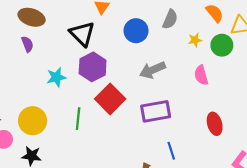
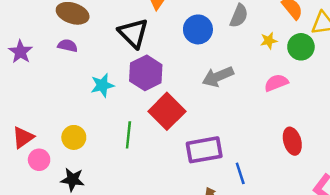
purple semicircle: (27, 44) -> (68, 46), turned -56
pink semicircle: (201, 75) -> (276, 83), turned 84
purple rectangle: (156, 111) -> (204, 150), moved
yellow circle: (33, 121) -> (74, 137), size x0.7

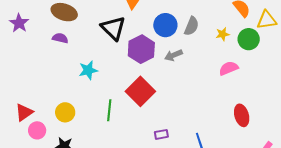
gray semicircle: (239, 16) -> (191, 26), moved
purple star: (20, 52) -> (19, 23), moved
purple hexagon: (146, 73) -> (141, 49), moved
gray arrow: (218, 77) -> (173, 55), moved, size x0.7
purple rectangle: (204, 150) -> (161, 134), moved, size x0.5

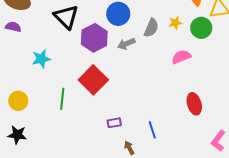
gray semicircle: (191, 26) -> (151, 28), moved

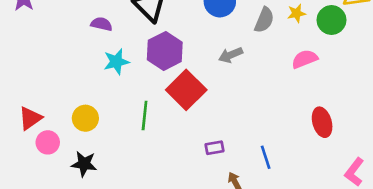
purple semicircle: (13, 27) -> (102, 24), moved
purple hexagon: (94, 38) -> (165, 51), moved
gray arrow: (126, 44) -> (231, 55), moved

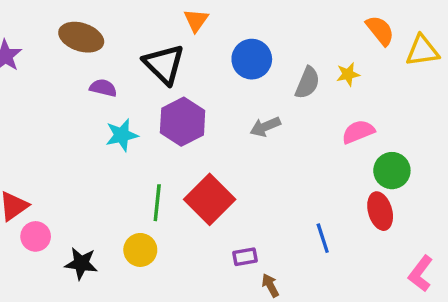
green circle: (331, 20) -> (392, 171), moved
red square: (186, 90) -> (210, 199), moved
yellow circle: (85, 118) -> (140, 250), moved
purple rectangle: (214, 148) -> (245, 257), moved
blue line: (266, 157) -> (323, 238), moved

